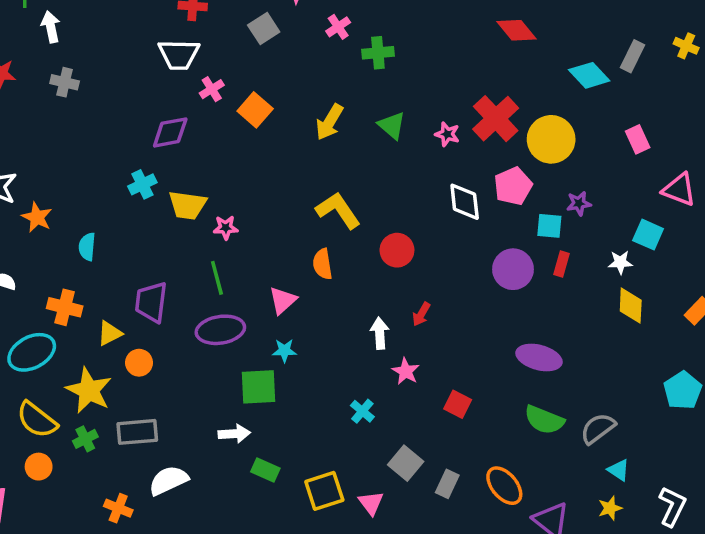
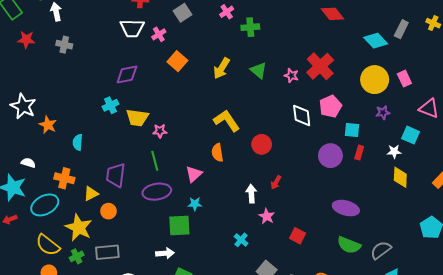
pink cross: (212, 89) -> (159, 34), moved
yellow circle: (551, 139) -> (375, 80), moved
purple star: (579, 203) -> (383, 112), moved

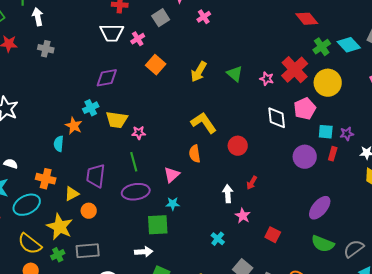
green cross: (250, 27) -> (322, 47), moved, turned -30
yellow circle: (375, 80) -> (328, 83), moved
purple star: (383, 112) -> (347, 134), moved
orange star: (48, 125) -> (74, 126), moved
purple ellipse: (346, 208) -> (320, 208), turned -65

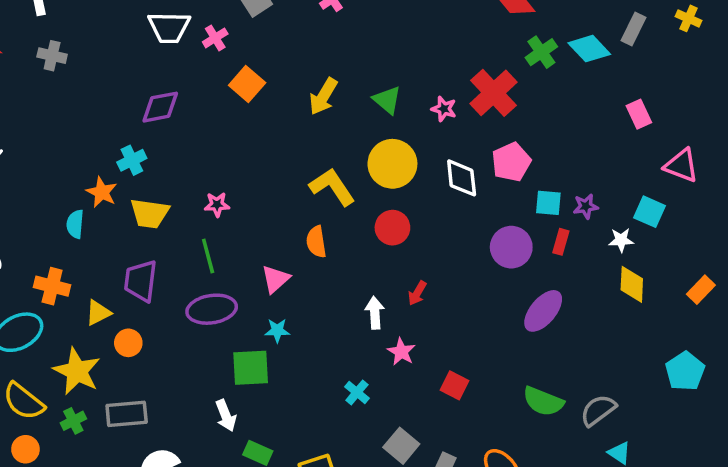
yellow circle: (328, 83) -> (392, 164), moved
yellow trapezoid: (117, 120) -> (150, 213), moved
purple ellipse: (320, 208) -> (543, 311), moved
white arrow: (144, 252) -> (226, 416), turned 72

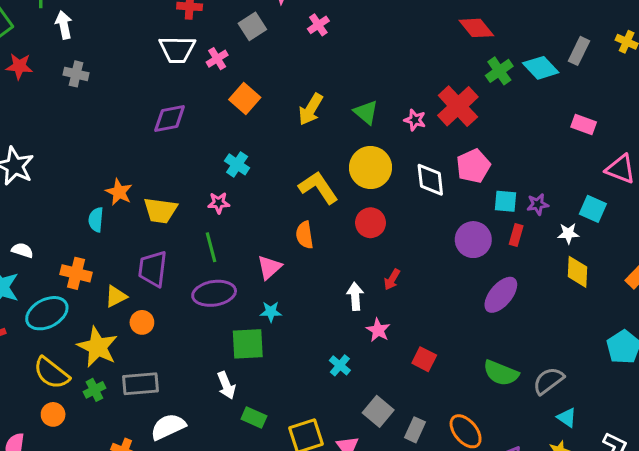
pink rectangle: (639, 114) -> (584, 125), turned -45
cyan cross: (132, 160) -> (237, 164), moved, turned -30

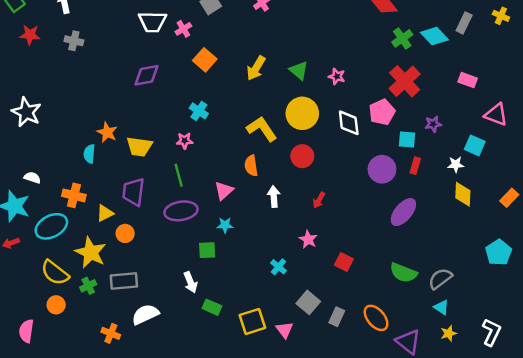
red cross: (458, 106) -> (405, 81), moved
purple star: (538, 204) -> (433, 124), moved
white arrow: (355, 296) -> (274, 197), moved
green square: (248, 344) -> (207, 250), size x0.7
cyan triangle: (567, 418) -> (441, 307), moved

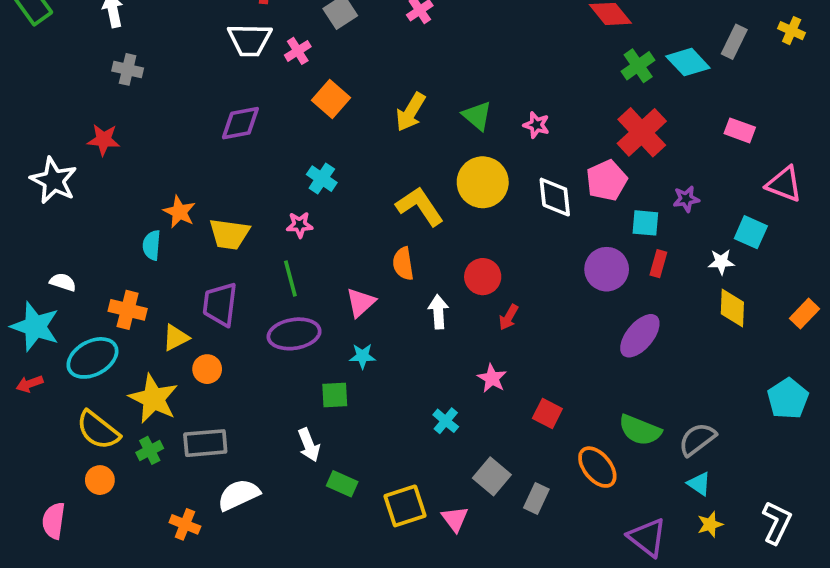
red star: (30, 35) -> (104, 140), moved
red circle: (302, 156) -> (483, 277), moved
orange ellipse: (376, 318) -> (597, 467), moved

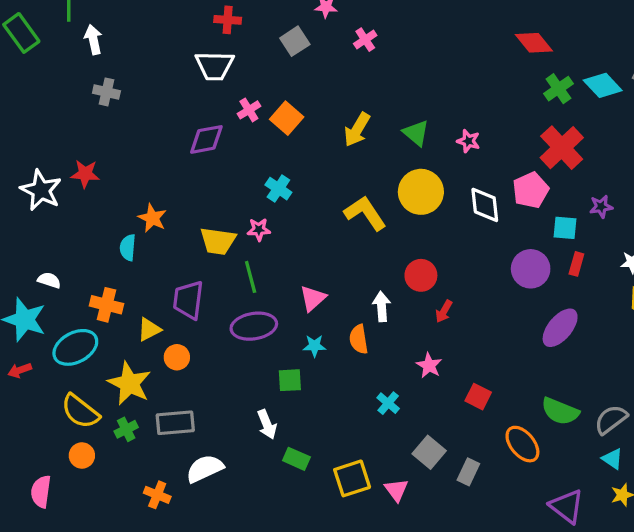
pink cross: (298, 51) -> (249, 110), moved
red star: (104, 140) -> (85, 174), moved
yellow trapezoid: (229, 234) -> (218, 241), moved
orange semicircle: (403, 264) -> (359, 339), moved

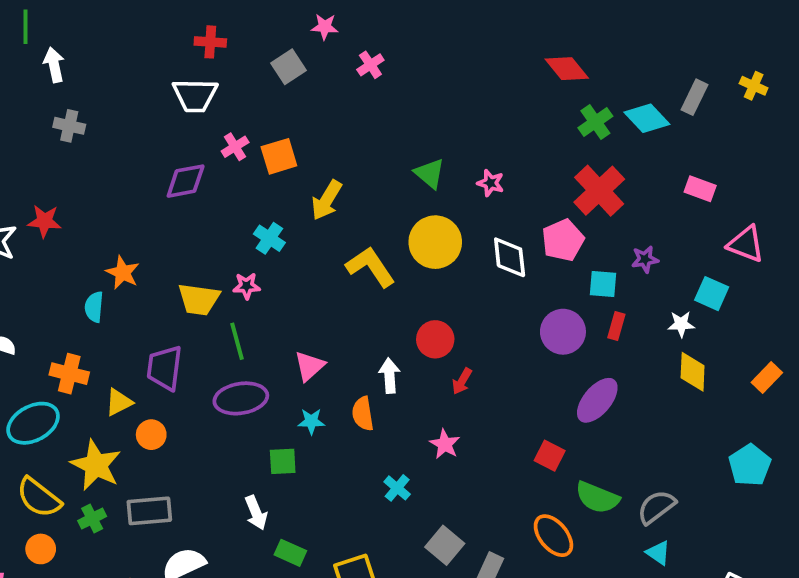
orange square: (287, 118) -> (279, 156), turned 32
yellow arrow: (357, 130) -> (327, 200), moved
red square: (478, 397) -> (550, 456), moved

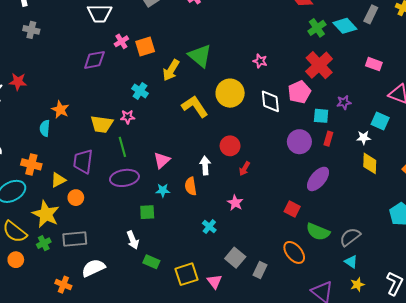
green triangle: (430, 173) -> (200, 56), moved, size x1.4

